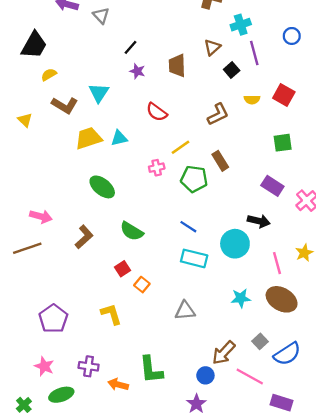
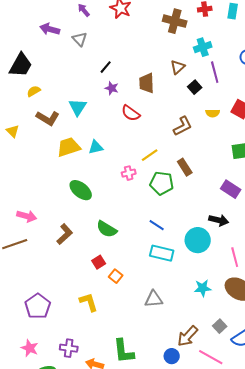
red semicircle: (157, 112) -> (131, 113), moved

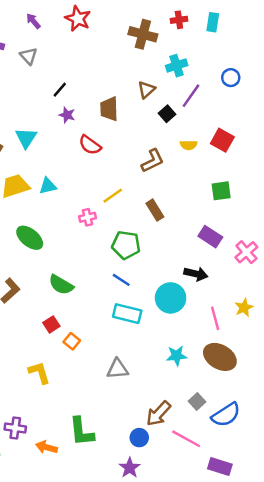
purple line: (215, 72) -> (191, 96), turned 50
green pentagon: (162, 183) -> (126, 245), moved

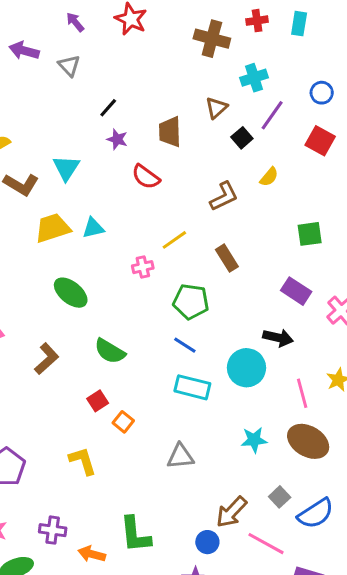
red square: (222, 140) -> (320, 141), moved
yellow semicircle: (189, 145) -> (269, 177), turned -49

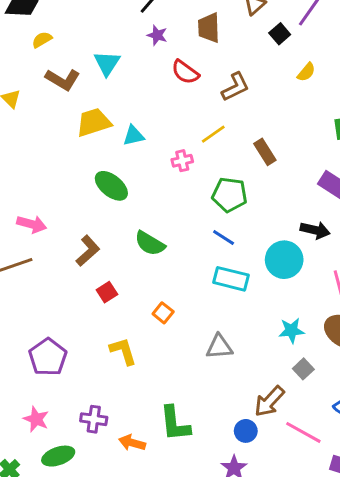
brown L-shape: (224, 196) -> (235, 87), moved
cyan triangle: (93, 228) -> (134, 136), moved
red square: (98, 401) -> (107, 292), moved
gray square: (280, 497) -> (303, 369), moved

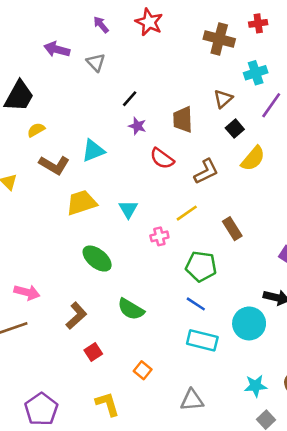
black square: (280, 34) -> (235, 129), moved
cyan triangle: (107, 63) -> (93, 151), turned 35
yellow semicircle: (306, 72) -> (253, 158), moved, size x1.5
cyan triangle: (134, 136) -> (128, 209), moved, turned -48

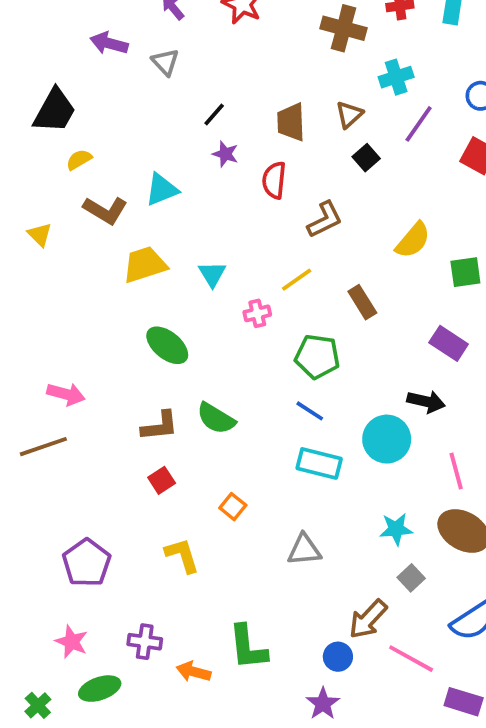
brown trapezoid: (183, 120) -> (291, 122), moved
red semicircle: (162, 158) -> (274, 180), moved, turned 60
yellow semicircle: (253, 158) -> (413, 240), moved
brown L-shape: (76, 316) -> (160, 426), moved, turned 36

